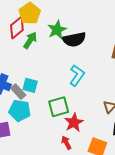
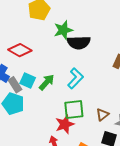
red diamond: (17, 28) -> (20, 50), moved, turned 60
green arrow: (30, 40) -> (47, 82), moved
green square: (59, 107) -> (74, 109), moved

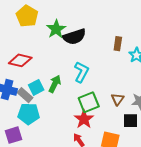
cyan square: (28, 81) -> (36, 87), turned -35

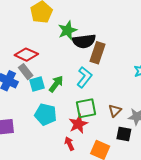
brown rectangle: (118, 44) -> (98, 53), moved, size x1.5
gray rectangle: (25, 95) -> (26, 72), moved
cyan pentagon: (29, 114) -> (46, 114), moved

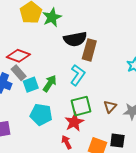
green star: (67, 30) -> (52, 17), moved
black square: (124, 134) -> (117, 141), moved

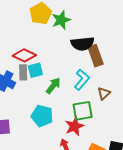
brown rectangle: (89, 50) -> (96, 56), turned -40
gray rectangle: (19, 73) -> (23, 72), turned 35
cyan square: (31, 85) -> (35, 70), moved
brown triangle: (110, 107) -> (104, 93), moved

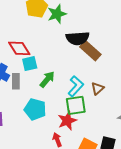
red diamond: (24, 55) -> (19, 48), turned 30
brown rectangle: (96, 56) -> (90, 51), turned -30
gray rectangle: (23, 72) -> (16, 81), moved
cyan L-shape: (82, 80) -> (76, 86), moved

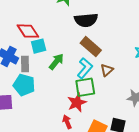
brown rectangle: (90, 51) -> (91, 47), moved
cyan pentagon: (35, 109) -> (24, 85), moved

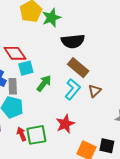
green square: (85, 87) -> (36, 135), moved
red arrow: (67, 122) -> (21, 134), moved

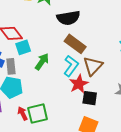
brown triangle: (95, 91) -> (93, 66), size x1.5
red star: (65, 124) -> (79, 84), moved
black square: (107, 146) -> (90, 98), moved

